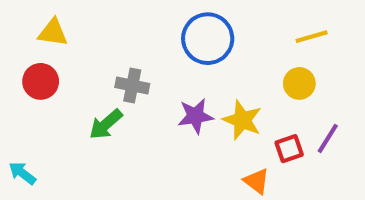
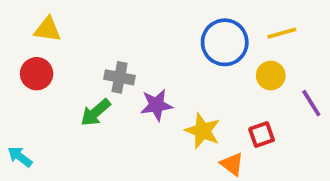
blue circle: (208, 39) -> (225, 42), moved
purple star: (195, 116) -> (156, 105), moved
yellow star: (242, 120) -> (203, 131), moved
purple line: (328, 138) -> (311, 103), moved, turned -64

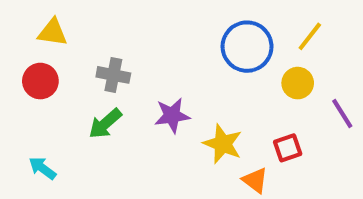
yellow line: (282, 33) -> (310, 36), turned -36
gray cross: (120, 77) -> (113, 75), moved
cyan arrow: (20, 157) -> (42, 168), moved

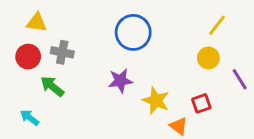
blue circle: (247, 47) -> (133, 32), moved
gray cross: (113, 75) -> (62, 52), moved
green arrow: (105, 124) -> (52, 86), moved, turned 80

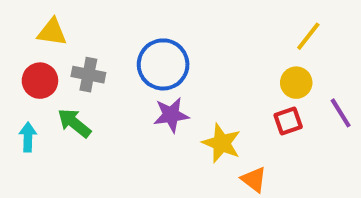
blue circle: (133, 32) -> (163, 64), moved
red square: (201, 103) -> (288, 121), moved
cyan arrow: (30, 118) -> (28, 137), moved, turned 54

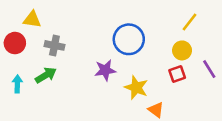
blue circle: (163, 64) -> (129, 39), moved
red circle: (40, 81) -> (15, 43), moved
green arrow: (74, 123) -> (46, 75), turned 110

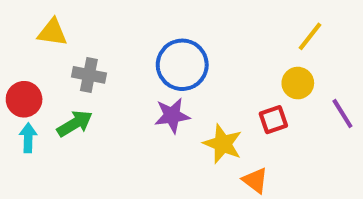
blue circle: (129, 39) -> (182, 65), moved
red circle: (15, 43) -> (24, 99), moved
red square: (177, 74) -> (273, 120), moved

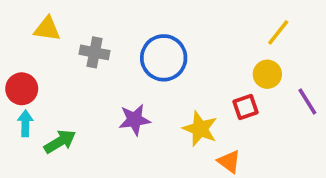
gray cross: (89, 75) -> (94, 52), moved
purple star: (172, 115) -> (135, 120), moved
green arrow: (75, 124) -> (60, 142), moved

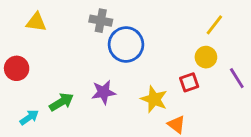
gray cross: (94, 52) -> (101, 21), moved
cyan arrow: (25, 123) -> (29, 117), moved, turned 54
green arrow: (60, 142) -> (61, 102), moved

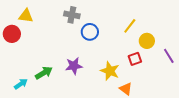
yellow line: (214, 25) -> (130, 26), moved
blue circle: (126, 44) -> (90, 32), size x0.7
red circle: (17, 68) -> (12, 34), moved

